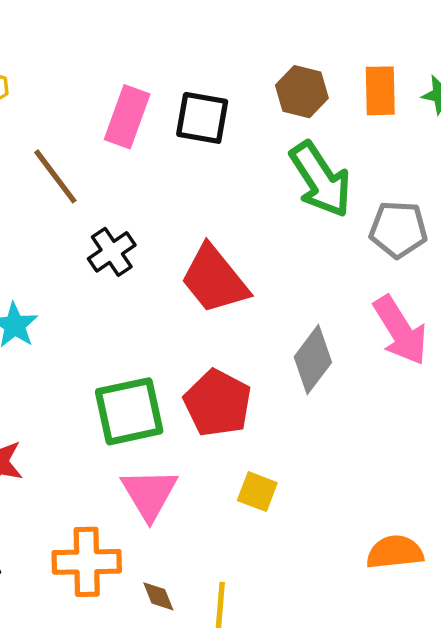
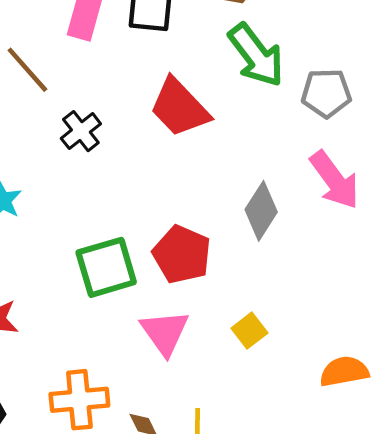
red trapezoid: (214, 279) -> (179, 108), moved
yellow square: (257, 492) -> (249, 331), moved, turned 36
pink triangle: (149, 494) -> (165, 333), moved

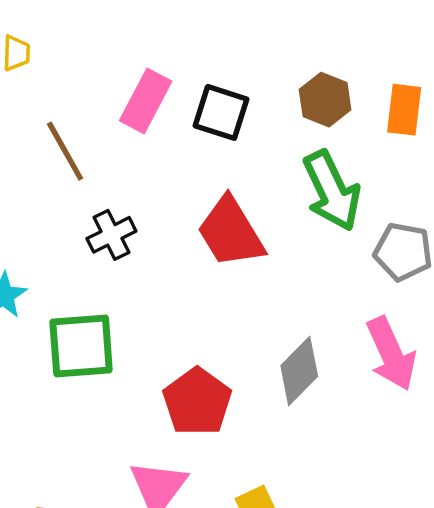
green square: (106, 267) -> (81, 346), moved

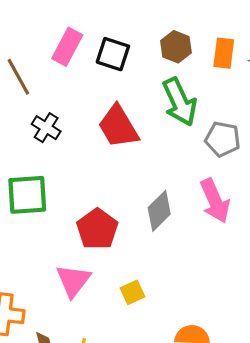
black cross: (111, 235) -> (46, 128), turned -32

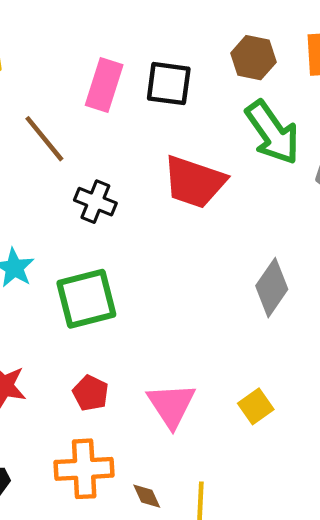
red trapezoid: (118, 127) -> (194, 182), turned -30
red pentagon: (97, 229) -> (91, 393), moved, size x0.6

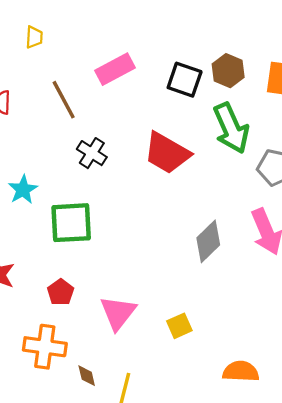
black square: (169, 84) -> (185, 80), moved
pink rectangle: (104, 85) -> (115, 69), turned 33

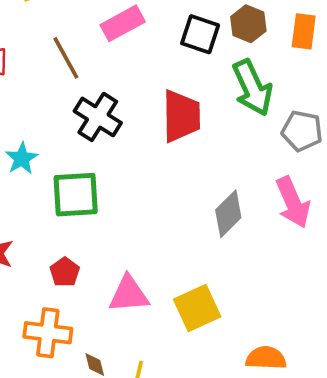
black cross: (92, 153) -> (98, 117), size x1.4
red trapezoid: (167, 153) -> (181, 116), turned -120
pink triangle: (118, 313) -> (129, 294), turned 48
yellow square: (179, 326) -> (197, 308), size x1.6

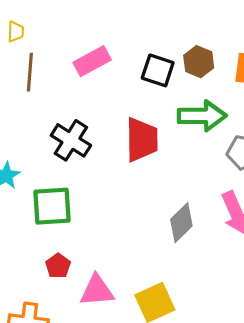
brown line: (66, 58) -> (30, 72), moved, turned 33
green arrow: (252, 88) -> (202, 116), turned -66
red pentagon: (65, 272) -> (58, 266), moved

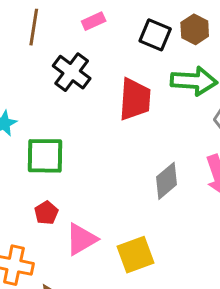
pink rectangle: (92, 61) -> (94, 21), size x0.7
black cross: (71, 140) -> (72, 72), moved
pink triangle: (97, 291) -> (81, 239), turned -30

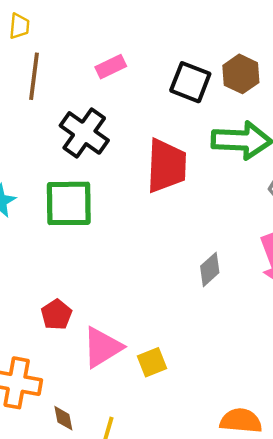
green square: (45, 156) -> (69, 203), moved
gray diamond: (166, 181) -> (210, 269), size x0.7
yellow square: (135, 255) -> (152, 362), moved, size x0.6

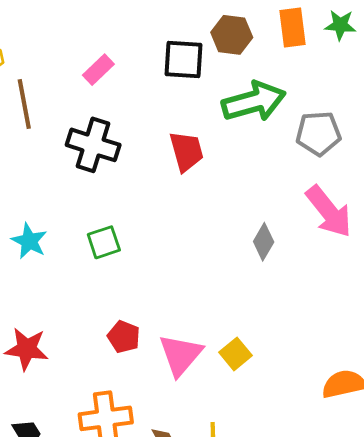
red trapezoid: (166, 166) -> (186, 151), size x0.7
green square: (69, 203) -> (104, 242), moved, size x0.6

